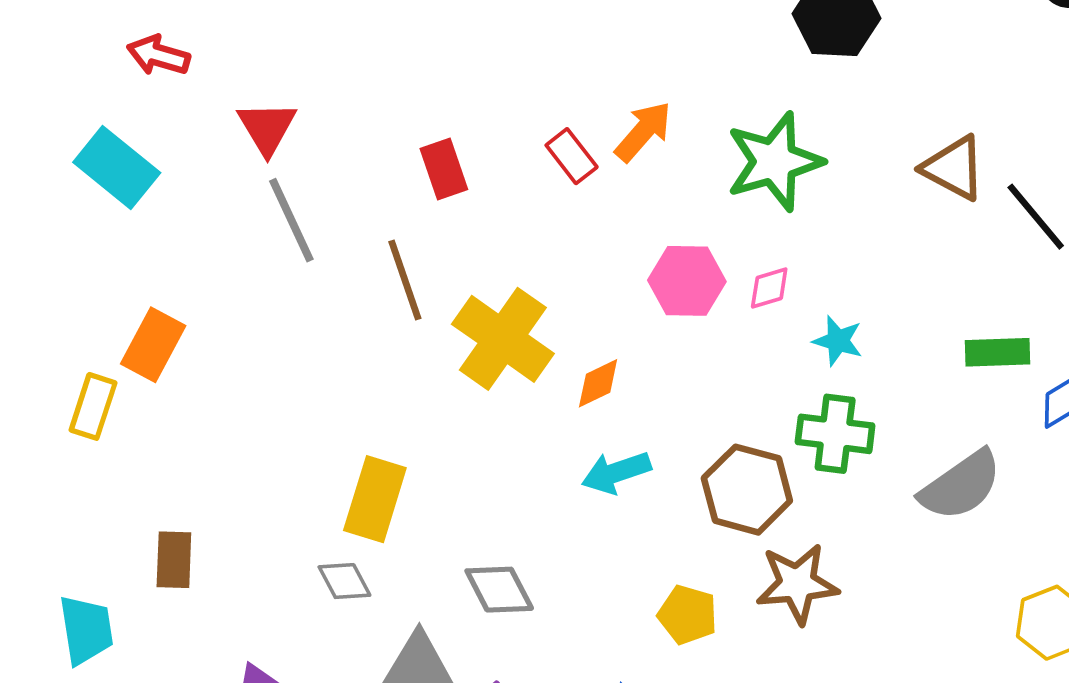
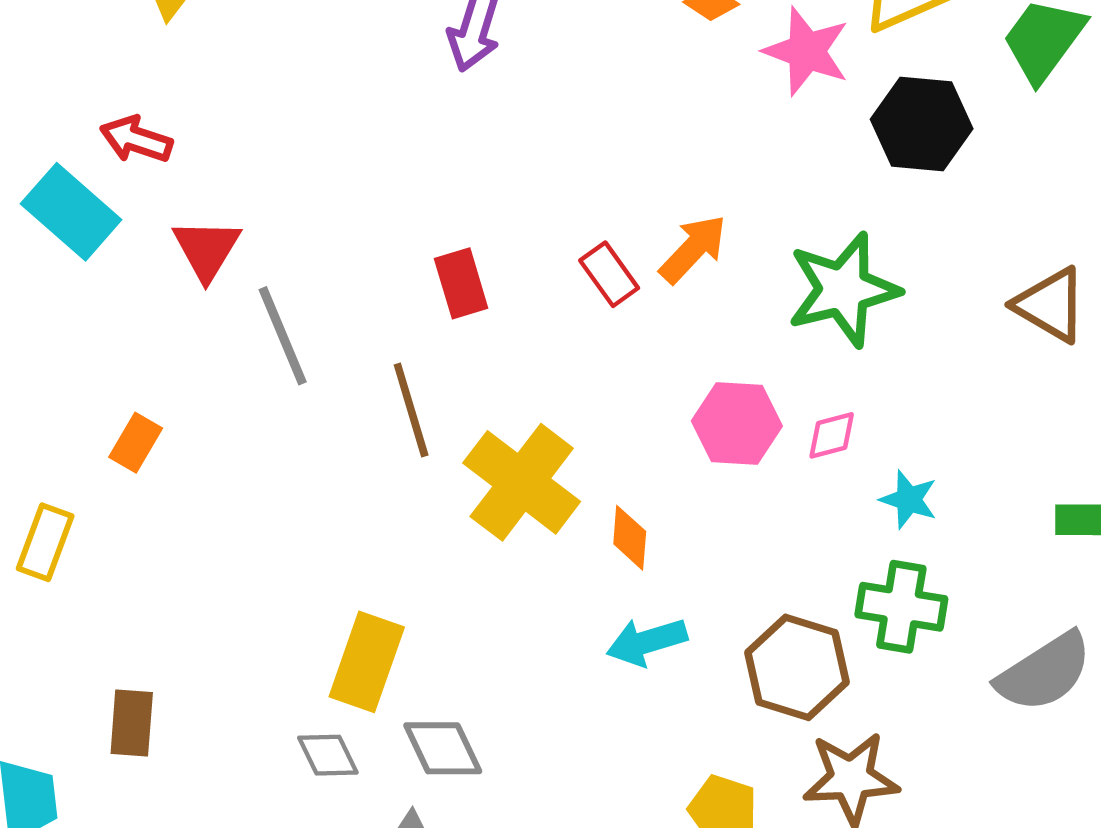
red triangle: (267, 128) -> (207, 249), moved
cyan rectangle: (117, 167) -> (71, 212), moved
orange rectangle: (153, 345) -> (136, 443), moved, size x0.7
orange diamond: (598, 383) -> (630, 538), turned -62
gray diamond: (499, 590) -> (443, 748), moved

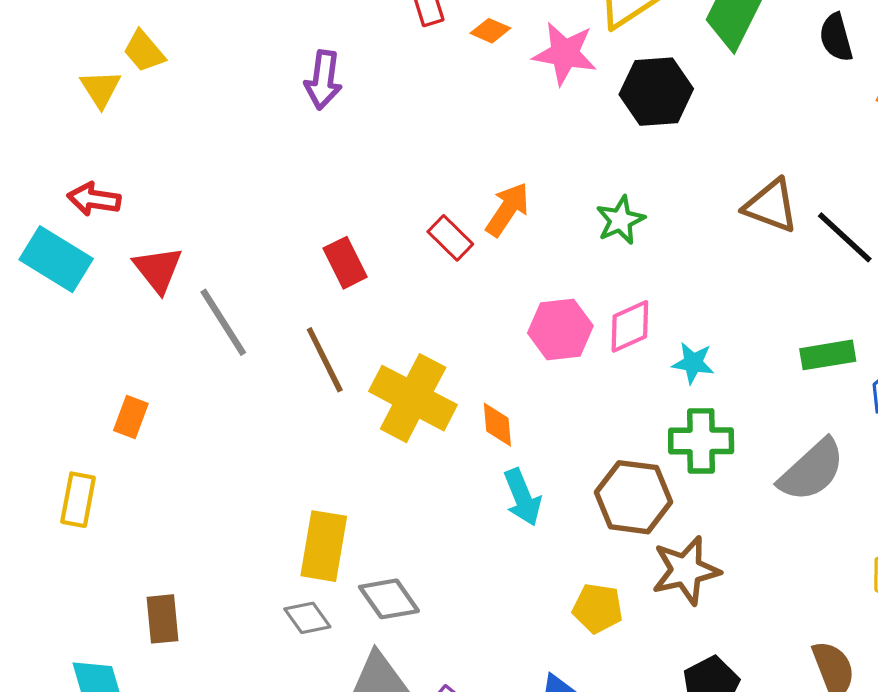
green star: (843, 290) -> (620, 220), size x0.6
pink diamond: (832, 435) -> (630, 326), size x1.4
cyan arrow: (647, 642) -> (522, 497), turned -86

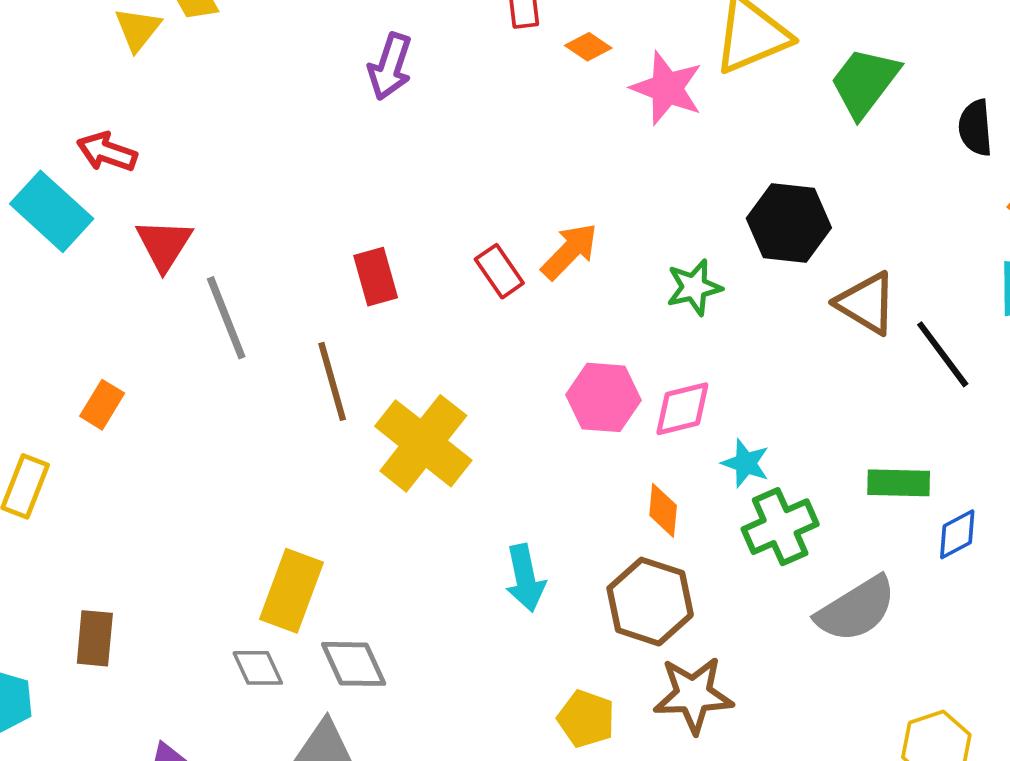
black hexagon: (656, 92) -> (789, 223), moved
orange diamond: (497, 425) -> (663, 510), moved
green cross: (701, 441) -> (780, 527), moved, turned -34

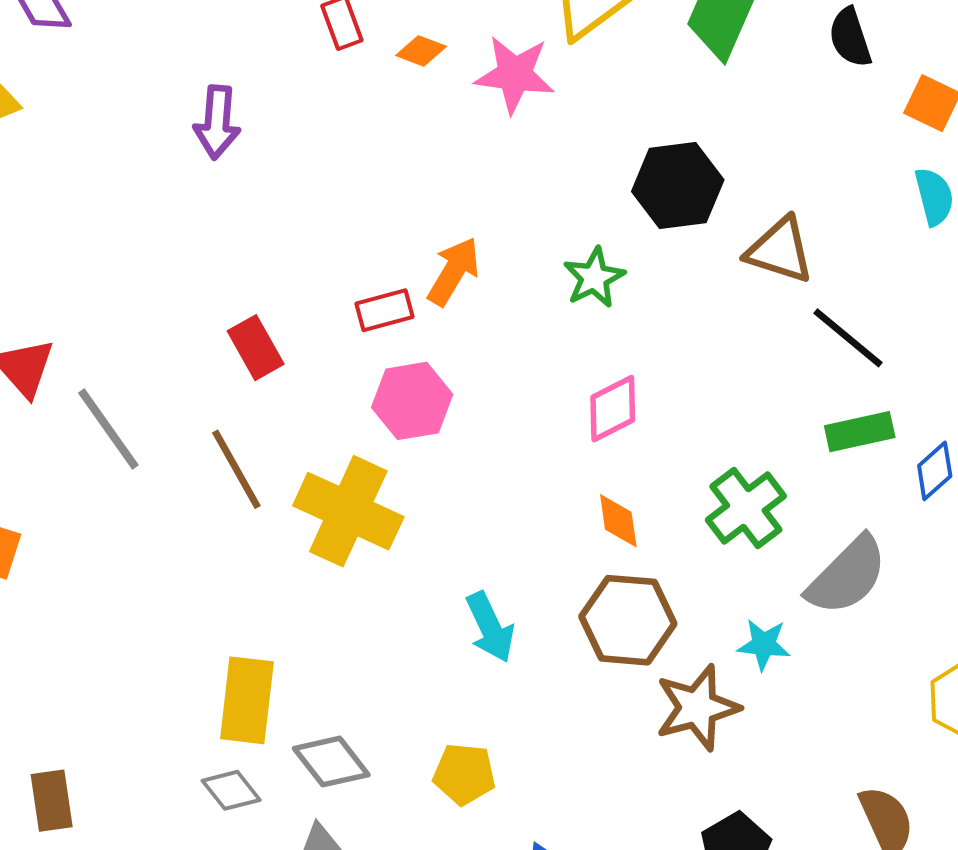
red rectangle: (499, 271) -> (385, 310), turned -57
black line: (943, 354) -> (848, 338), moved
pink hexagon: (604, 397) -> (412, 401), moved
cyan star: (746, 463) -> (764, 645), moved
yellow pentagon: (586, 719) -> (464, 774), moved

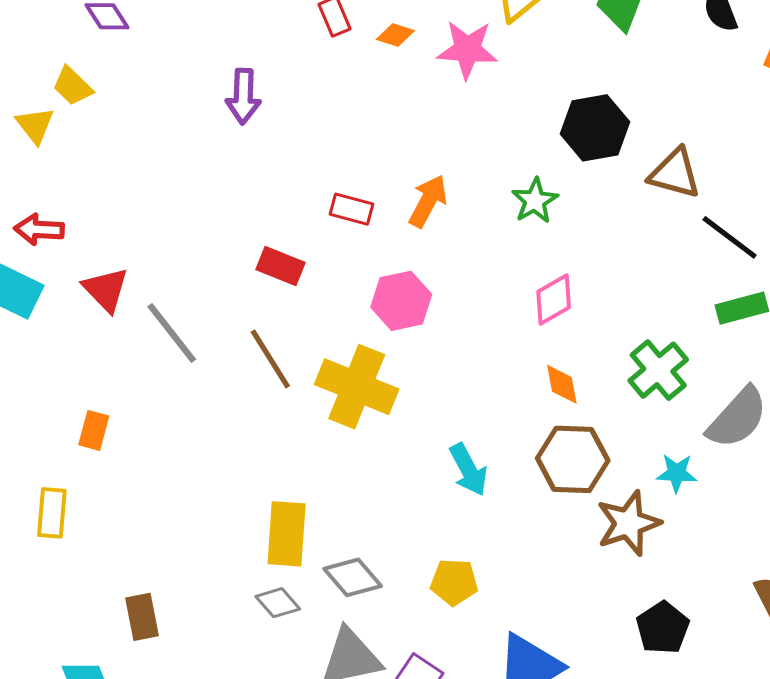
red rectangle: (385, 310) -> (351, 209), moved, turned 33
red rectangle: (256, 348) -> (281, 266), turned -36

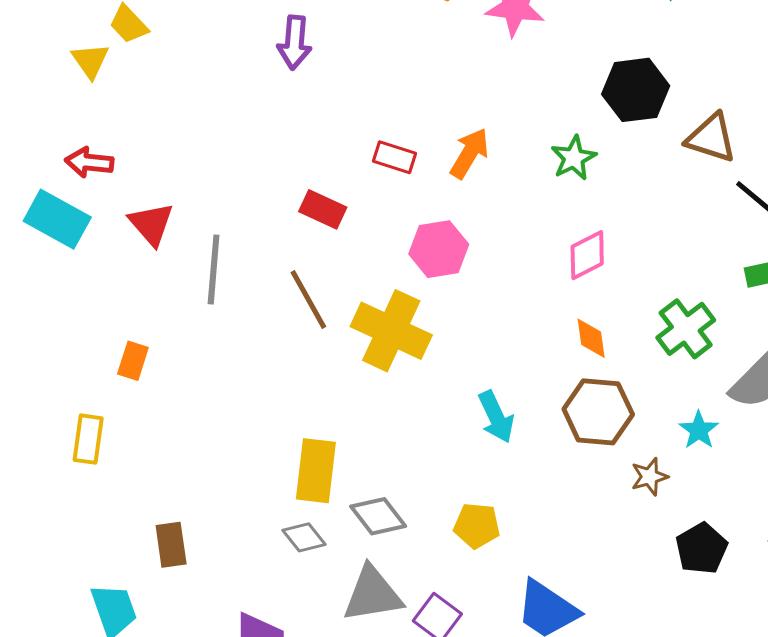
gray line: (172, 333) -> (214, 270), turned 40
cyan star: (677, 473) -> (699, 430), turned 30
brown star: (628, 523) -> (649, 477), size x0.6
black pentagon: (663, 628) -> (702, 548), moved

